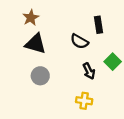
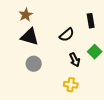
black rectangle: (98, 25) -> (91, 21), moved
black semicircle: (79, 41) -> (67, 35), turned -70

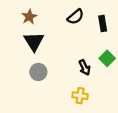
black semicircle: (67, 35) -> (76, 17), moved
black triangle: (30, 37) -> (34, 42), turned 42

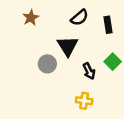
black triangle: (34, 42) -> (68, 46), moved
gray circle: (38, 72) -> (47, 64), moved

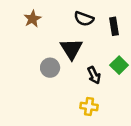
black semicircle: (79, 18) -> (84, 19), turned 60

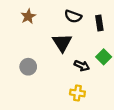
gray circle: (50, 68) -> (28, 67), moved
black arrow: (94, 75) -> (82, 66), turned -40

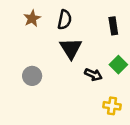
black semicircle: (73, 16) -> (65, 20), moved, turned -98
yellow cross: (77, 93) -> (112, 106), moved

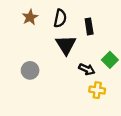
black rectangle: (113, 26) -> (89, 26), moved
yellow cross: (112, 106) -> (97, 90), moved

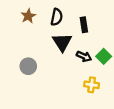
black arrow: (87, 69) -> (84, 56), moved

